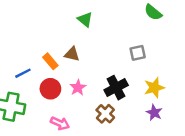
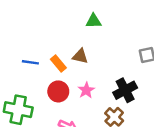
green triangle: (85, 20) -> (94, 21), turned -42
blue line: (23, 73) -> (30, 62), moved, turned 35

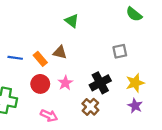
green triangle: (94, 21) -> (72, 21), turned 40

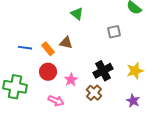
gray square: (120, 51) -> (114, 32), moved
pink star: (65, 83) -> (71, 80), moved
purple star: (135, 106) -> (133, 101), moved

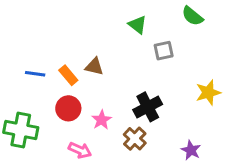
green triangle: (77, 14) -> (138, 25), moved
yellow star: (135, 71) -> (208, 92), moved

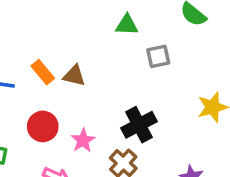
green triangle: (138, 25) -> (127, 25), turned -36
orange rectangle: (68, 75) -> (43, 72), moved

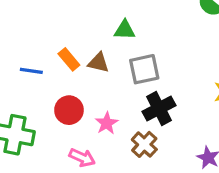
green triangle: (127, 25) -> (125, 30), moved
gray square: (158, 56) -> (144, 69), moved, size x1.4

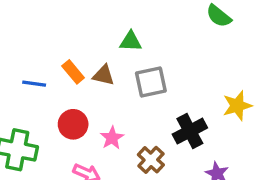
black cross: (159, 108) -> (190, 131), moved

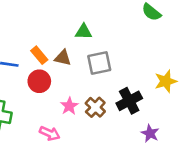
red circle: (73, 124) -> (39, 81), moved
brown cross: (151, 160) -> (95, 107), moved

